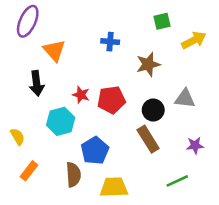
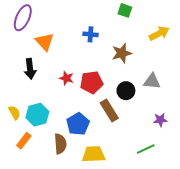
green square: (162, 21) -> (125, 10), moved, turned 32
cyan hexagon: (61, 121) -> (37, 115), moved
brown rectangle: (148, 139) -> (109, 110), moved

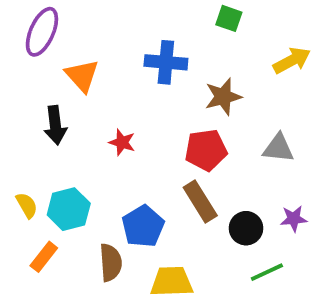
blue cross: (90, 34) -> (166, 62), size x1.5
red pentagon: (92, 82) -> (206, 150), moved
black circle: (126, 91) -> (246, 228), moved

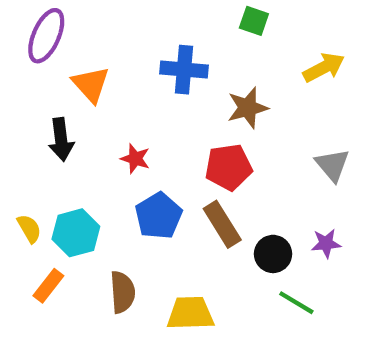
gray triangle: (278, 148) -> (332, 165), moved, turned 44
blue pentagon: (143, 226) -> (159, 216), moved
green line: (267, 272) -> (296, 303), turned 56

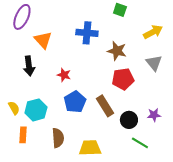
brown star: (248, 108) -> (117, 51), turned 30
gray triangle: (332, 165) -> (154, 63), moved
red pentagon: (229, 167) -> (123, 79), moved
orange rectangle: (48, 286) -> (23, 135), turned -35

